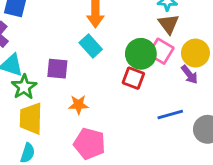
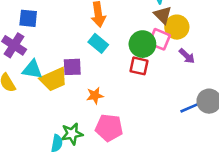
yellow circle: (195, 53) -> (177, 27), moved
green star: (24, 87) -> (72, 134), moved, turned 30
blue line: (170, 114) -> (191, 107), moved
yellow trapezoid: (31, 119) -> (54, 79), moved, turned -108

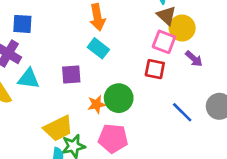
green circle: (142, 44) -> (119, 98), moved
red square: (139, 66) -> (155, 69), moved
yellow trapezoid: (54, 79) -> (58, 128), moved
blue line: (191, 107) -> (182, 112), moved, turned 70

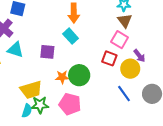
yellow circle: (182, 28) -> (130, 69), moved

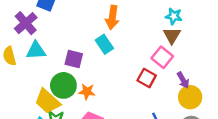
cyan triangle: (15, 50) -> (36, 50), turned -30
yellow circle: (130, 69) -> (190, 97), moved
green circle: (79, 75) -> (63, 85), moved
yellow trapezoid: (31, 90) -> (47, 101), turned 50

